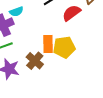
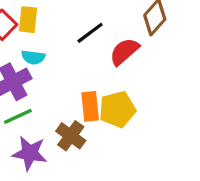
cyan semicircle: (16, 12) -> (33, 57), turned 32

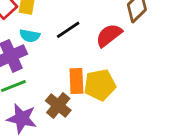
black line: (90, 33) -> (68, 30), moved

